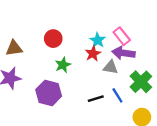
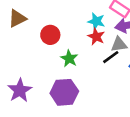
brown triangle: (14, 48) -> (17, 19), moved
black line: (96, 99) -> (111, 57), moved

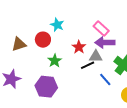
brown triangle: (17, 19) -> (19, 44), moved
cyan star: (96, 21) -> (57, 25), moved

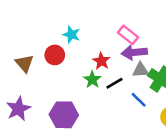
brown triangle: (19, 44) -> (24, 63), turned -49
gray triangle: (96, 56) -> (141, 70), moved
green star: (55, 61) -> (92, 80), moved

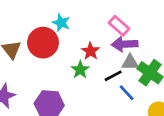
red circle: (55, 55) -> (43, 43), size x1.5
black line: (114, 83) -> (113, 76), moved

